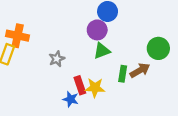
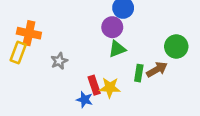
gray star: (57, 59) -> (59, 61), moved

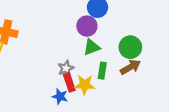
green circle: (176, 46) -> (130, 47), moved
gray star: (59, 61) -> (66, 68), moved
green rectangle: (139, 73) -> (102, 71), moved

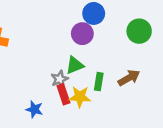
green triangle: (92, 47) -> (75, 65), moved
green circle: (130, 47) -> (139, 31), moved
blue star: (60, 96) -> (34, 109), moved

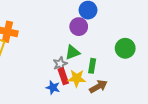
green circle: (139, 31) -> (125, 48), moved
brown arrow: (129, 78) -> (98, 86), moved
blue star: (34, 109) -> (53, 88), moved

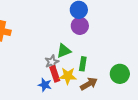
purple circle: (79, 27) -> (80, 26), moved
green circle: (125, 48) -> (120, 74), moved

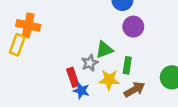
purple circle: (80, 26) -> (133, 27), moved
red rectangle: (55, 74) -> (73, 77), moved

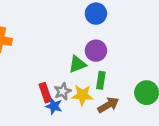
purple circle: (133, 27) -> (96, 51), moved
gray star: (90, 63) -> (63, 91), moved

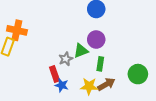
gray star: (63, 91) -> (66, 59), moved
yellow star: (82, 95) -> (89, 86), moved

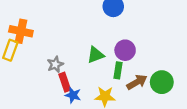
purple circle: (96, 40) -> (125, 50), moved
gray star: (66, 59) -> (55, 64), moved
brown arrow: (106, 84) -> (137, 82), moved

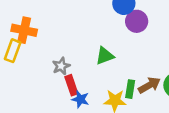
purple circle: (125, 50) -> (137, 21), moved
green rectangle: (118, 70) -> (130, 89), moved

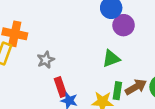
green triangle: (105, 56) -> (111, 59), moved
gray star: (61, 66) -> (46, 60), moved

